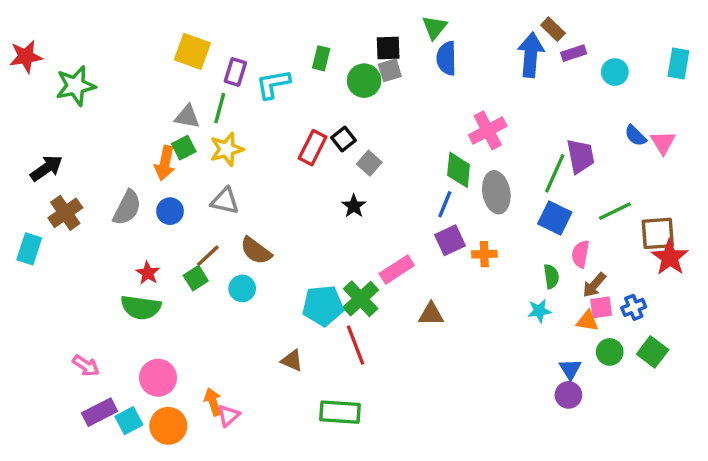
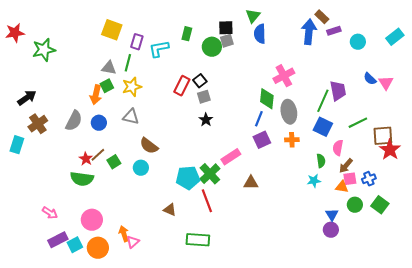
cyan rectangle: (678, 63) -> (395, 37), turned 42
gray square: (369, 163) -> (204, 97), moved, turned 32
orange cross: (484, 254) -> (292, 140), moved
brown line: (208, 256) -> (98, 155), moved

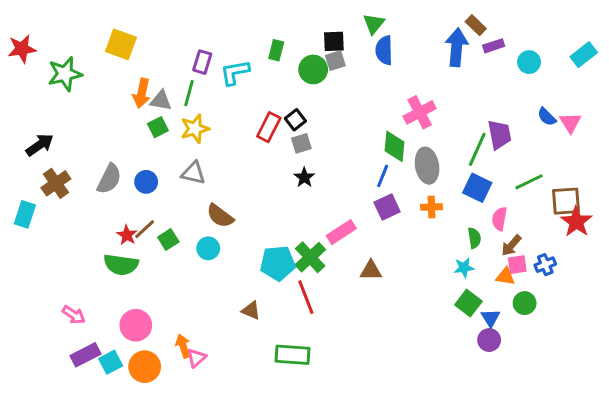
yellow square: (112, 30) -> (121, 44), moved
orange arrow: (96, 95) -> (142, 93), moved
green square: (380, 205) -> (468, 303), moved

